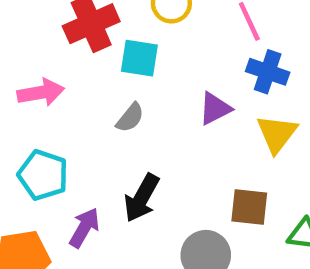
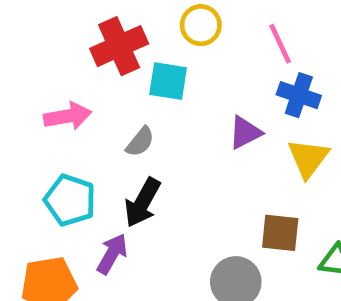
gray semicircle: (130, 118) -> (140, 142), moved
black arrow: (142, 198) -> (142, 203), moved

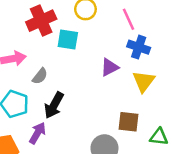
gray semicircle: (140, 142) -> (40, 76), moved

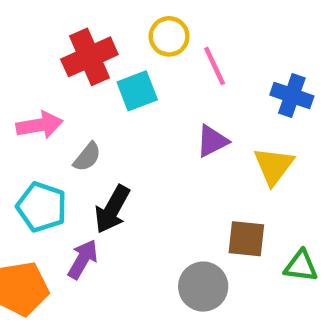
pink line: (129, 19) -> (215, 66), moved
cyan square: (68, 39) -> (137, 91), turned -30
blue cross: (139, 47) -> (292, 96), moved

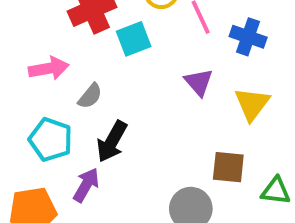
blue cross: (292, 96) -> (248, 37), moved
purple triangle: (212, 141) -> (199, 82), turned -44

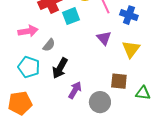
purple arrow: (86, 185) -> (75, 90), moved

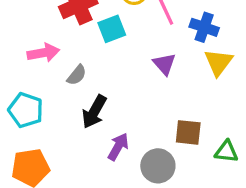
yellow triangle: (131, 49) -> (218, 62), moved
cyan pentagon: (29, 67) -> (26, 110), moved

